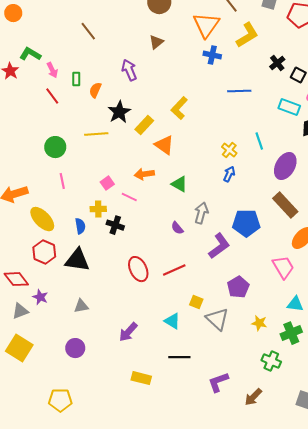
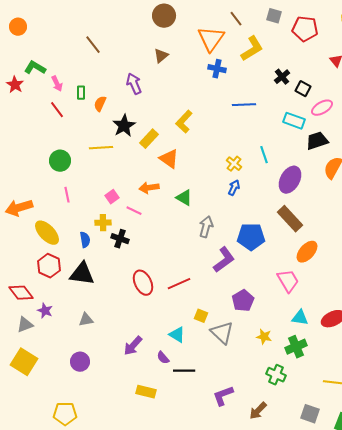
purple semicircle: (177, 228) -> (163, 358), moved

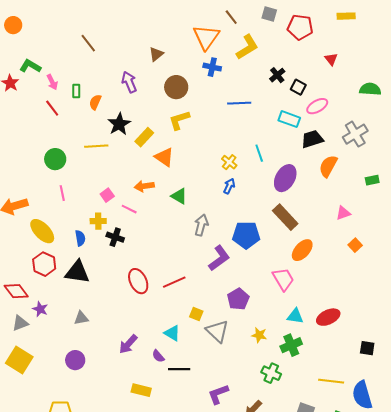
brown circle: (164, 16) -> (176, 87), moved
yellow L-shape: (184, 122) -> (179, 120), turned 30

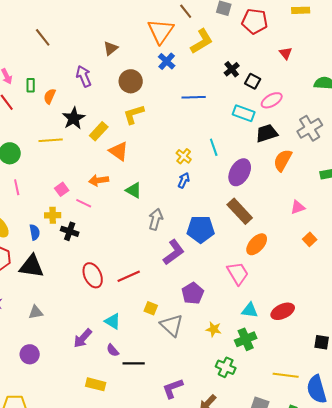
blue cross: (212, 67) -> (167, 61), turned 30
cyan triangle: (172, 333) -> (113, 321), moved

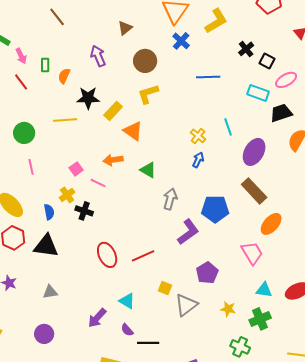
black star: (74, 118) -> (88, 98), turned 30
yellow cross: (53, 215) -> (67, 195), turned -35
gray triangle: (172, 325) -> (186, 305), turned 40

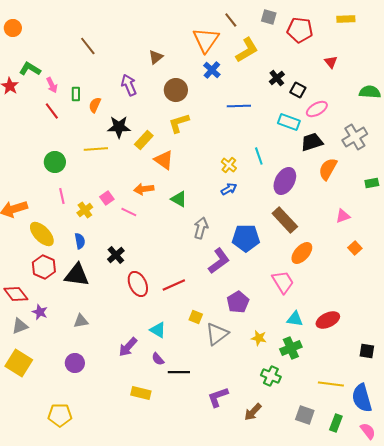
blue arrow: (198, 160) -> (229, 189), turned 35
yellow cross: (67, 195) -> (85, 210), moved
black cross: (84, 211) -> (116, 255), moved, turned 30

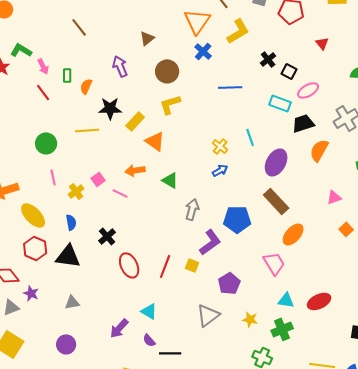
red line: (174, 285) -> (165, 266), turned -45
yellow square: (196, 317) -> (192, 265), moved

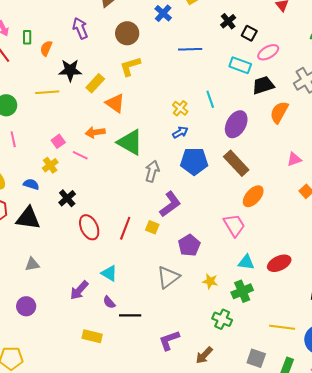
green triangle: (170, 180) -> (130, 142), size x1.6
yellow cross: (76, 191) -> (50, 165), moved
blue pentagon: (237, 219) -> (194, 161), moved
blue semicircle: (71, 222) -> (31, 184), turned -63

